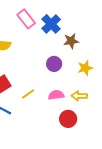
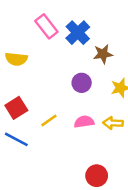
red circle: (68, 119) -> (97, 176), moved

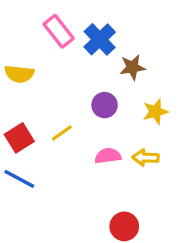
yellow line: (49, 120) -> (62, 133), moved

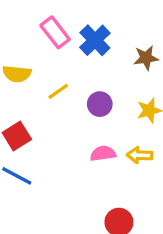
brown star: (132, 67) -> (146, 58), moved
yellow line: (62, 133) -> (58, 91), moved

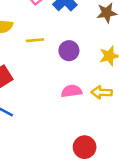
yellow line: (58, 91) -> (35, 40), turned 30

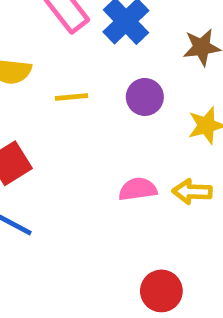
purple circle: (69, 51) -> (145, 97), moved

